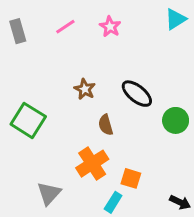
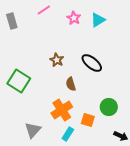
cyan triangle: (176, 19) -> (98, 20), moved
pink line: (65, 27) -> (44, 10), moved
green circle: (176, 120) -> (109, 107), moved
cyan rectangle: (113, 202) -> (68, 134), moved

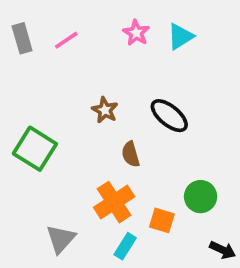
pink line: (44, 10) -> (66, 40), moved

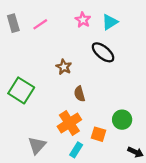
black ellipse: (169, 116) -> (103, 52), moved

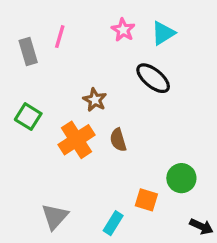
gray rectangle: (13, 23) -> (28, 52), moved
pink line: (40, 24) -> (60, 37), turned -40
green square: (21, 90) -> (28, 117), moved, size x0.7
orange cross: (69, 123) -> (76, 140), moved

